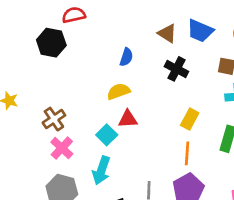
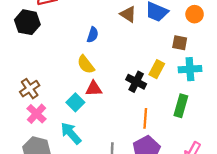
black cross: (176, 69) -> (136, 82), moved
yellow semicircle: (119, 91) -> (86, 65), turned -108
yellow rectangle: (190, 119) -> (157, 69), moved
cyan arrow: (101, 170) -> (71, 133), turned 120

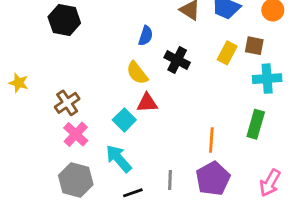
yellow rectangle: (157, 69) -> (227, 53), moved
black cross: (136, 82) -> (177, 60), moved

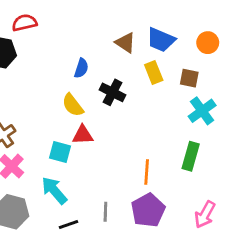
yellow rectangle: (227, 53) -> (154, 72), moved, turned -50
cyan cross: (267, 79) -> (202, 111), turned -32
cyan square: (124, 120) -> (60, 152), turned -30

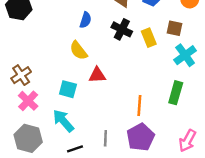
yellow rectangle: (154, 72) -> (149, 38), moved
black cross: (113, 92) -> (122, 29), moved
red triangle: (83, 135) -> (97, 75), moved

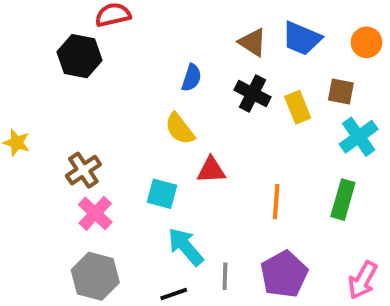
orange line: (139, 106) -> (276, 202), moved
cyan arrow: (63, 121) -> (186, 247), moved

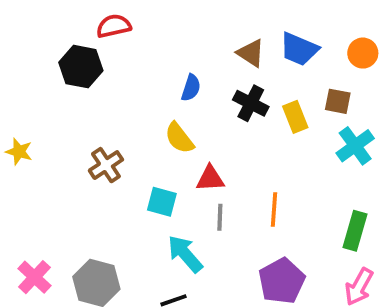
brown cross: (83, 170) -> (106, 165), moved
green rectangle: (343, 200) -> (355, 231), moved
pink cross: (95, 213) -> (34, 277), moved
gray line: (225, 276) -> (220, 217), moved

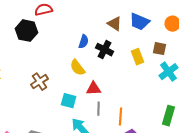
black cross: (251, 103) -> (104, 50), moved
orange line: (274, 209) -> (120, 117), moved

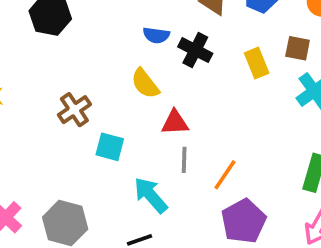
blue semicircle: (84, 42) -> (156, 35), turned 80
cyan square: (68, 101) -> (110, 147), moved
orange line: (120, 117) -> (225, 175), turned 30

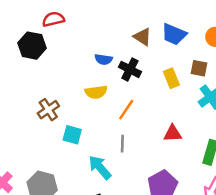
yellow semicircle: (145, 84) -> (96, 92), turned -60
red triangle: (175, 123) -> (173, 133), moved
orange line: (225, 175) -> (126, 110), moved

